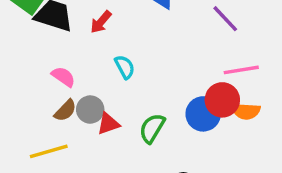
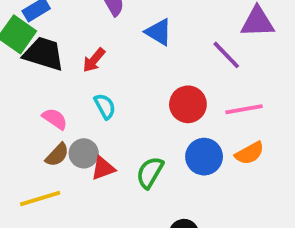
cyan semicircle: (125, 67) -> (105, 106), moved
red circle: (222, 100) -> (188, 104), moved
orange semicircle: (246, 111) -> (250, 153), turned -32

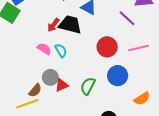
black trapezoid: (44, 54) -> (70, 25), moved
pink semicircle: (55, 119) -> (44, 49), moved
orange semicircle: (250, 153) -> (142, 99), moved
brown semicircle: (57, 155) -> (35, 90), moved

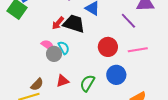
gray circle: (50, 77) -> (54, 54), moved

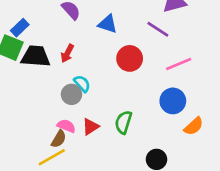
black trapezoid: (74, 24) -> (36, 56), moved
pink semicircle: (48, 45) -> (66, 126), moved
red circle: (108, 47) -> (130, 58), moved
blue circle: (116, 75) -> (173, 101), moved

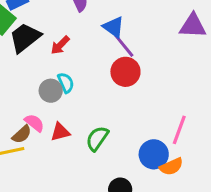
purple line: (158, 29) -> (124, 46), moved
black trapezoid: (36, 56) -> (25, 38), turned -60
pink line: (179, 64) -> (179, 130), moved, turned -65
blue circle: (173, 101) -> (154, 154), moved

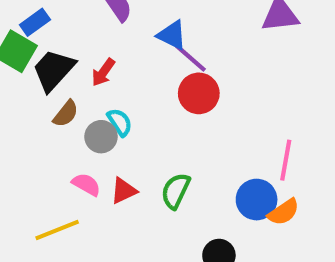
brown semicircle: (22, 134) -> (66, 114), moved

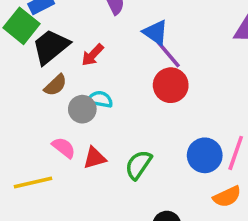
cyan semicircle: (120, 122) -> (100, 99), turned -55
blue circle: (257, 200) -> (205, 155), moved

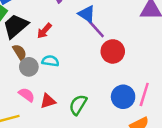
brown semicircle: (55, 85) -> (20, 52), turned -77
red circle: (171, 85) -> (113, 51), moved
gray circle: (82, 109) -> (29, 67), moved

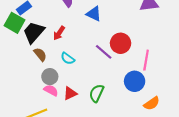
purple line: (96, 29) -> (104, 52), moved
cyan semicircle: (50, 61) -> (68, 58), turned -144
gray circle: (29, 67) -> (50, 77), moved
pink line: (144, 94) -> (146, 60), moved

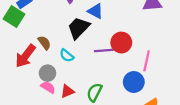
black trapezoid: (34, 32) -> (79, 28), moved
red arrow: (59, 33) -> (25, 56), moved, size x1.6
purple line: (104, 52) -> (104, 50), turned -48
brown semicircle: (40, 54) -> (44, 43), moved

